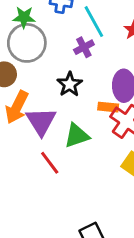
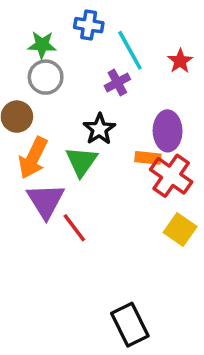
gray circle: (27, 43) -> (46, 77), size x0.7
purple triangle: (41, 121) -> (46, 201), moved
green triangle: (77, 136) -> (81, 161), moved, turned -36

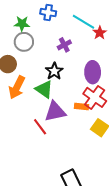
cyan line: (130, 50) -> (84, 22), moved, turned -30
orange rectangle: (148, 158) -> (82, 107), moved
green triangle: (81, 161) -> (44, 89), turned -30
purple triangle: (46, 201) -> (55, 112), moved, turned 50

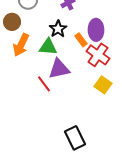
green triangle: (44, 89) -> (48, 47), turned -30
orange rectangle: (82, 107) -> (81, 40), moved, turned 48

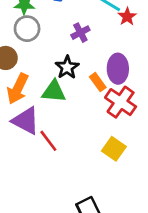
purple triangle: (59, 69) -> (26, 121), moved, turned 40
yellow square: (103, 85) -> (114, 149), moved

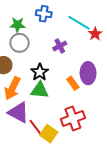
black star: (67, 67) -> (40, 72), moved
red cross: (121, 102) -> (73, 119), moved, turned 35
yellow square: (114, 149) -> (49, 134), moved

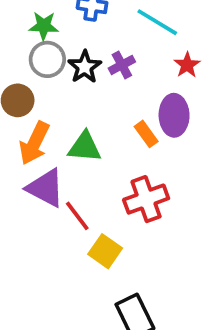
red star: (95, 34) -> (187, 65), moved
black star: (40, 72) -> (85, 67), moved
yellow square: (49, 134) -> (105, 251), moved

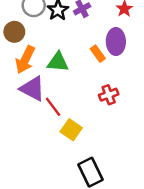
red cross: (146, 199) -> (109, 95), moved, size x0.7

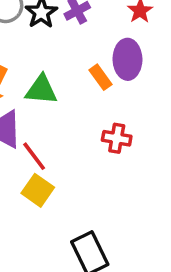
red cross: (109, 95) -> (117, 138), turned 30
yellow square: (71, 130) -> (38, 190), moved

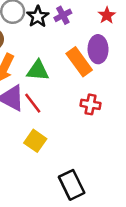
orange rectangle: (101, 77) -> (79, 62), size x1.6
red line: (34, 156) -> (33, 103), moved

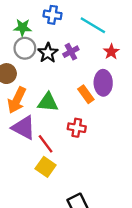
orange rectangle: (79, 62) -> (86, 94), size x0.7
red line: (33, 103) -> (46, 144), moved
red cross: (91, 104) -> (77, 128), moved

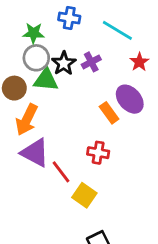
purple ellipse: (103, 83) -> (130, 99), turned -40
green triangle: (48, 102) -> (46, 80), moved
yellow square: (46, 167) -> (84, 195), moved

